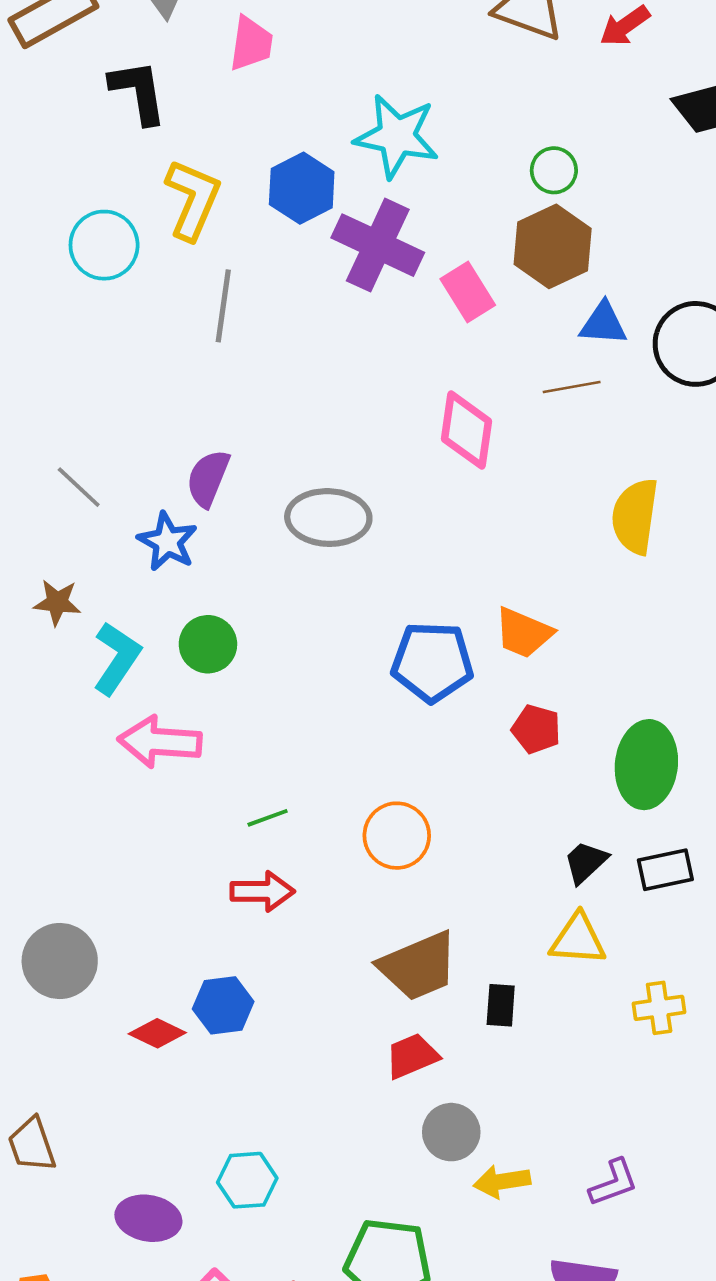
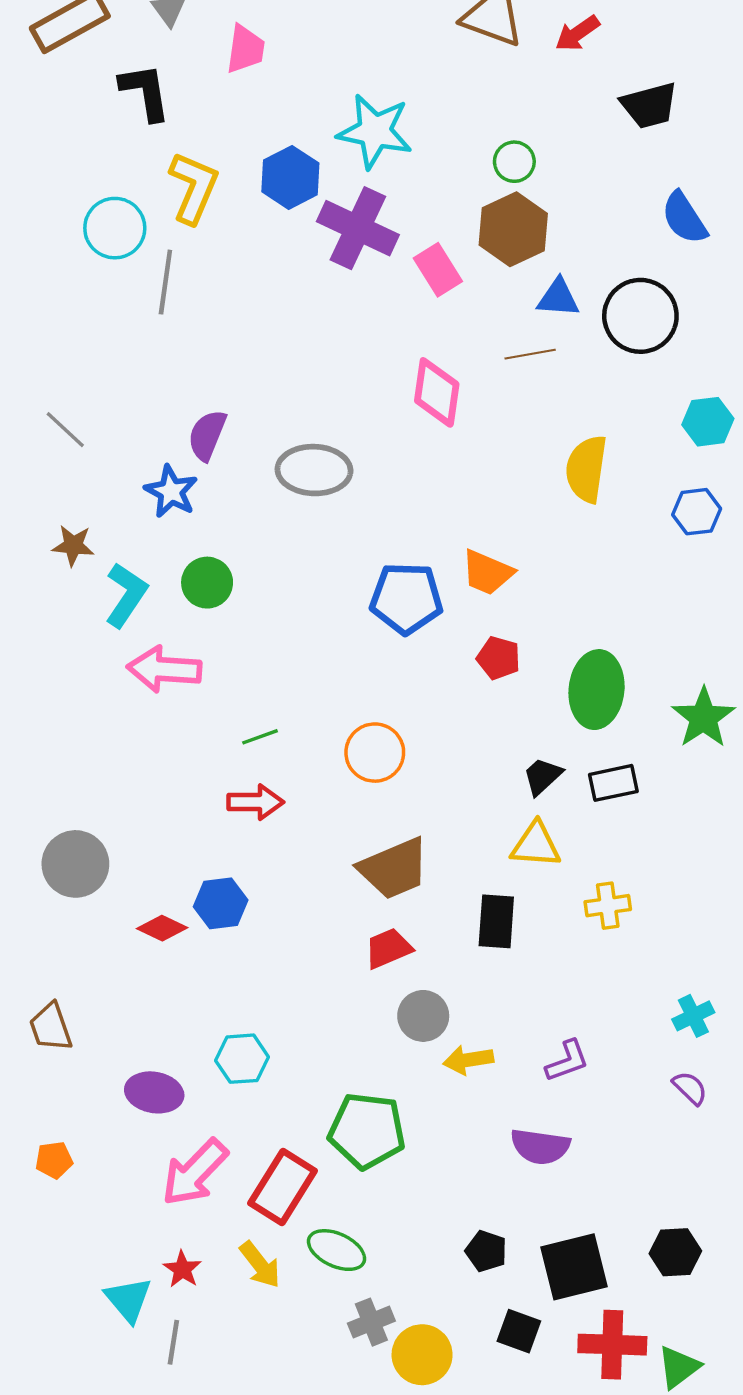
gray line: (223, 306) -> (165, 282), moved
gray line: (79, 487) -> (65, 430), moved
black rectangle: (501, 1005) -> (496, 921), moved, size x1.4

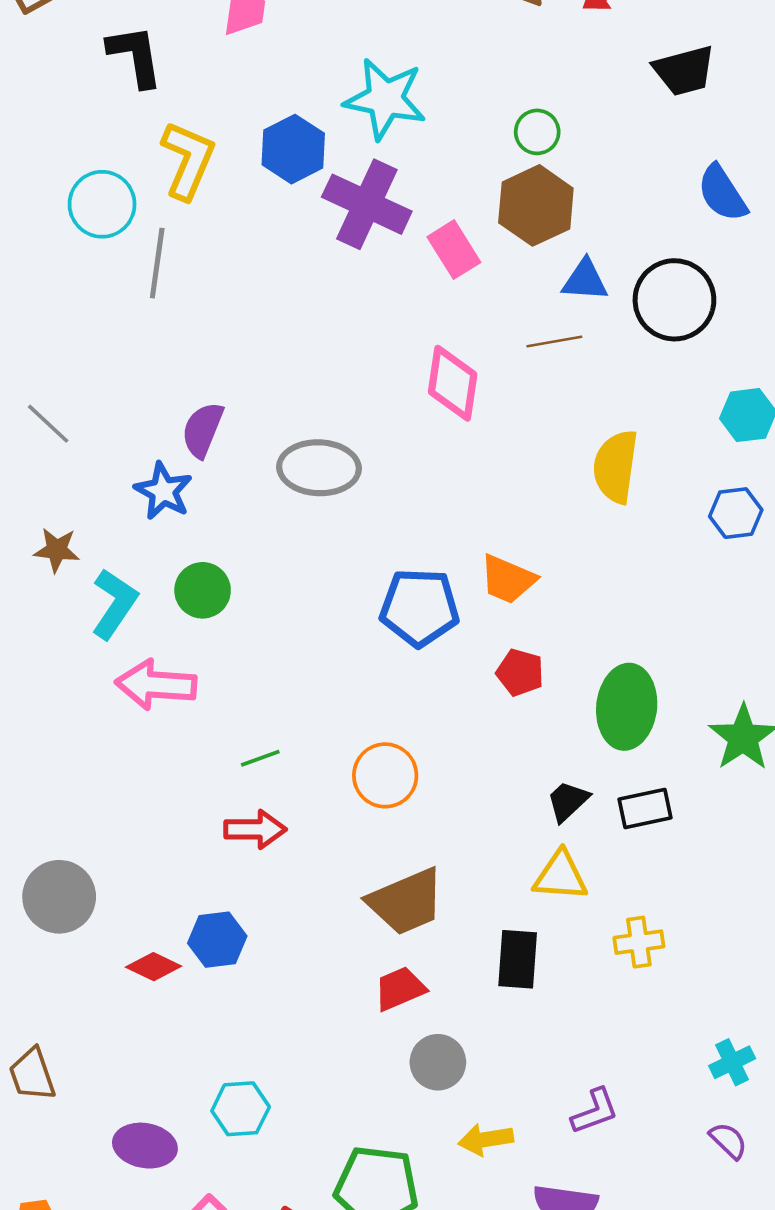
yellow arrow: (468, 1060) -> (486, 1139), moved

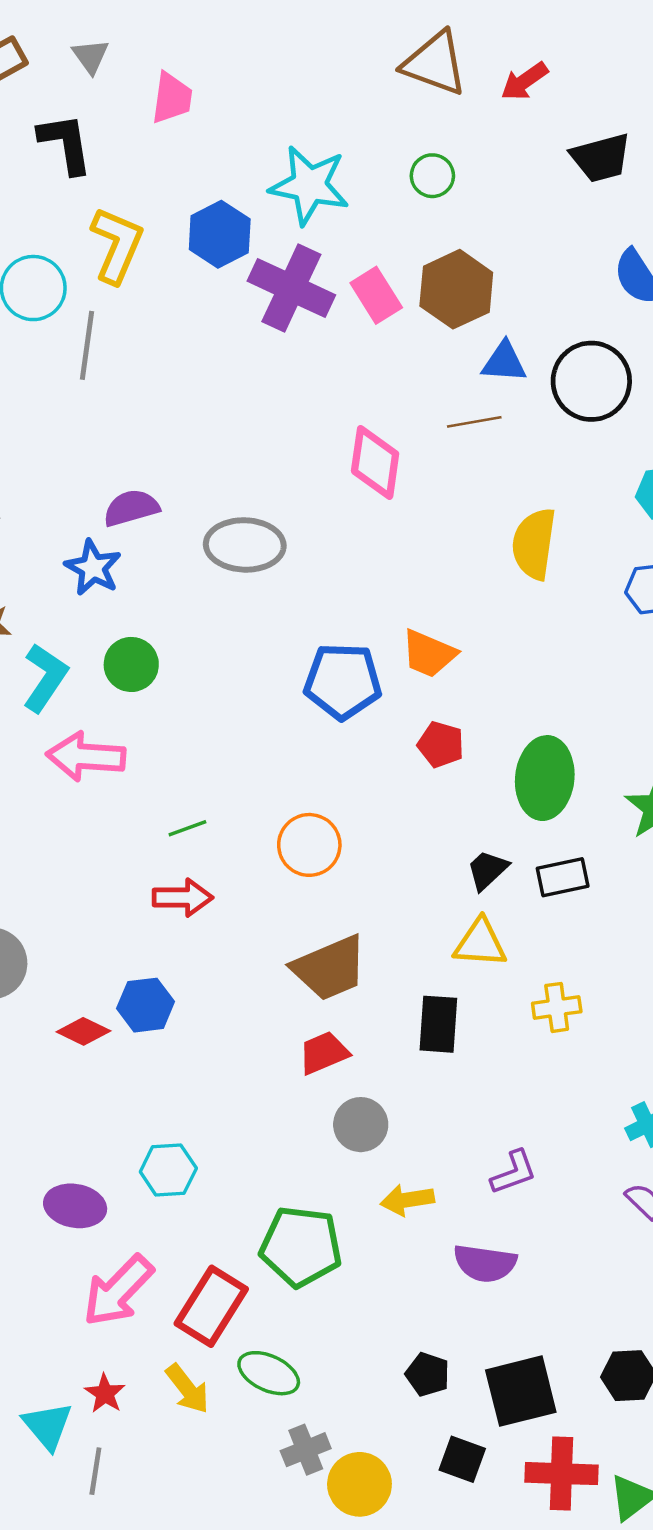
green circle: (537, 132) -> (432, 176), moved
pink rectangle: (454, 250) -> (376, 295), moved
purple semicircle: (203, 430) -> (131, 508), turned 52

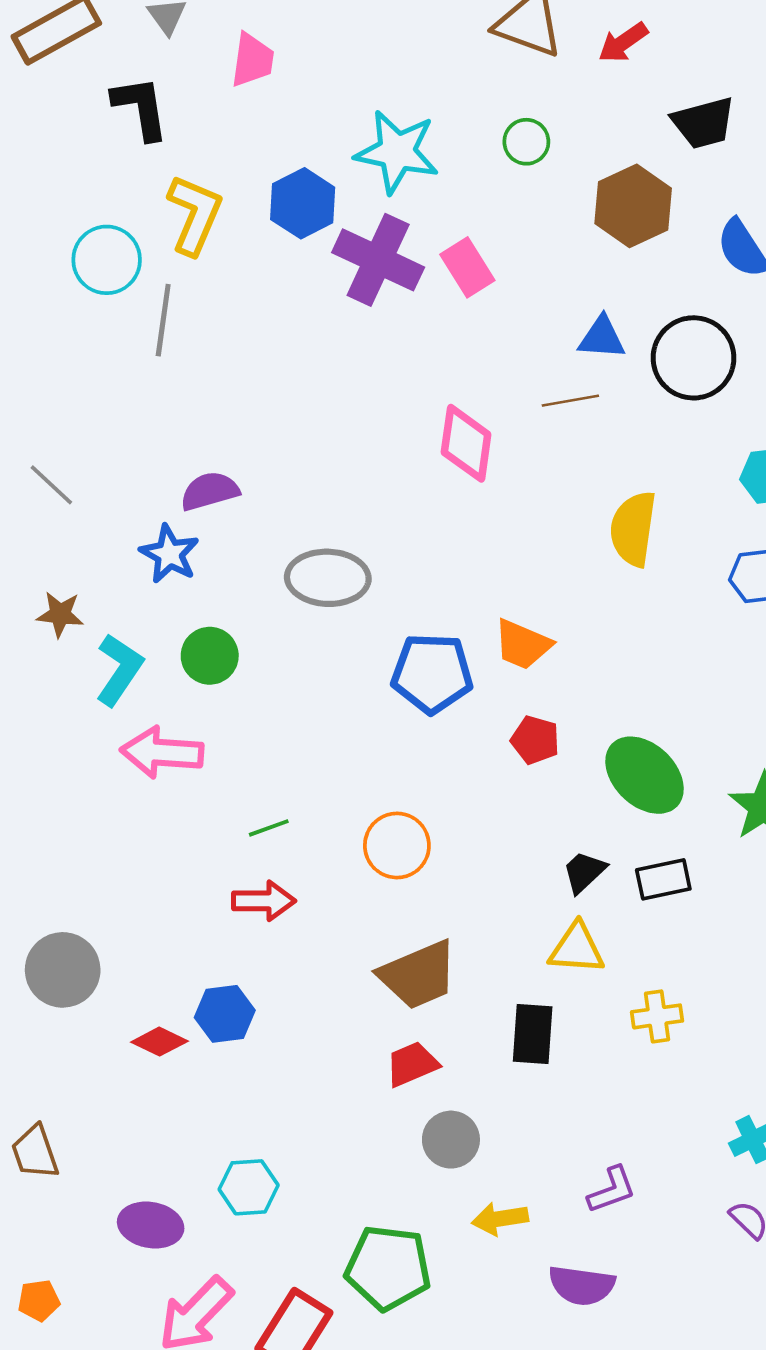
brown hexagon: (456, 289) -> (633, 206), moved
gray ellipse: (245, 545) -> (328, 578), moved
green ellipse: (545, 778) -> (644, 775), turned -52

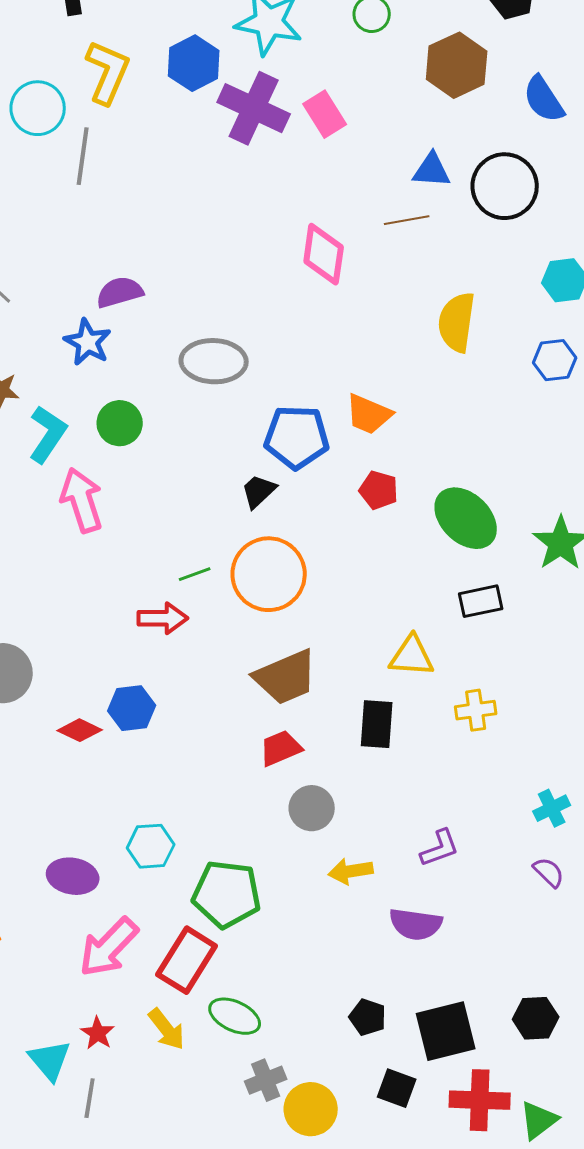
pink arrow: (162, 752) -> (82, 500), turned 68
green line: (269, 828) -> (195, 574), moved
orange circle: (397, 845) -> (269, 574), size x1.4
black trapezoid: (584, 872) -> (259, 491), moved
green pentagon: (388, 1268) -> (227, 894), moved

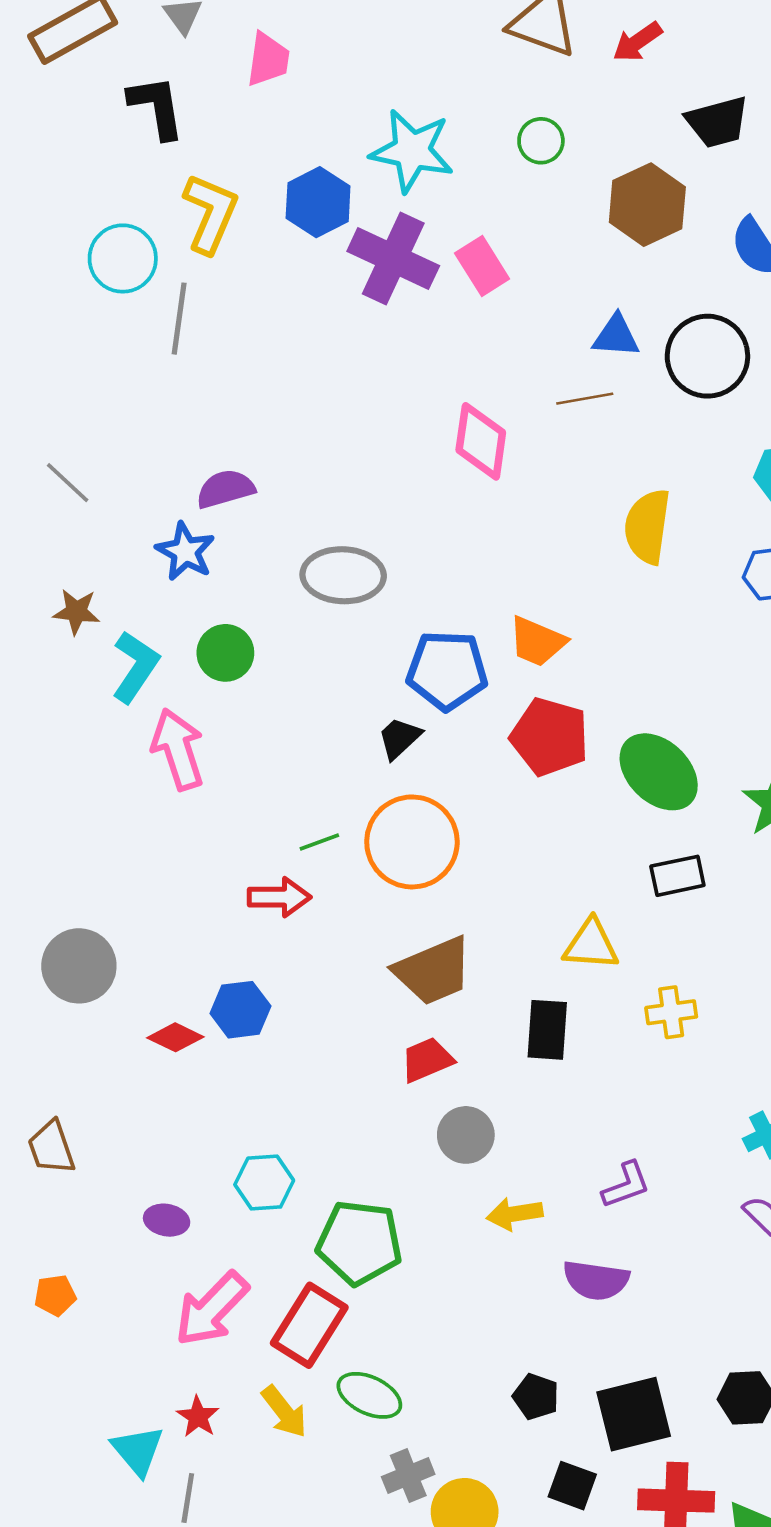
red pentagon: (379, 490) -> (550, 737), size x1.6
purple ellipse: (73, 876) -> (167, 1220), size x0.7

